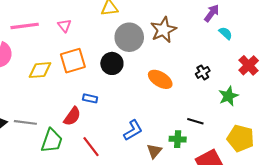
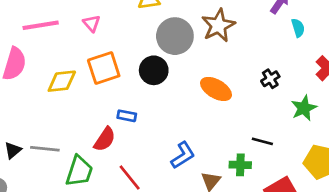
cyan semicircle: (226, 33) -> (298, 28), turned 32

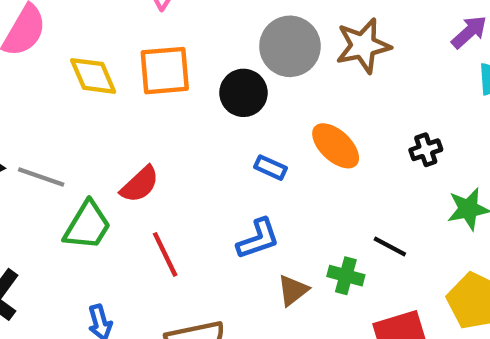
yellow diamond: (62, 81) -> (93, 76), turned 60
blue rectangle: (127, 116) -> (270, 168), moved

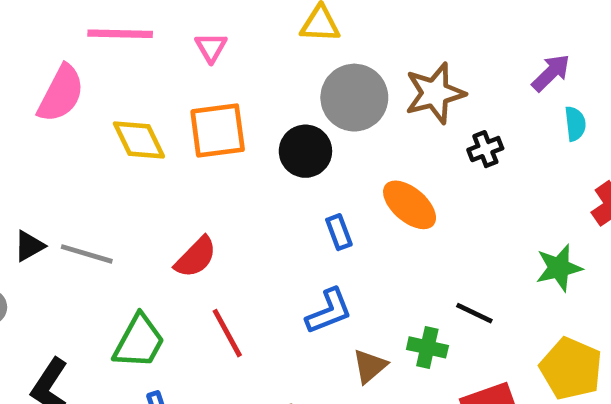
black cross: (426, 150) -> (485, 149), moved
blue rectangle: (270, 168) -> (339, 232), turned 48
green trapezoid: (87, 226) -> (139, 342), moved

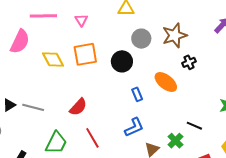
gray circle: (354, 98) -> (141, 39), size x0.7
black cross: (485, 149) -> (189, 62), moved
green cross: (427, 347) -> (175, 141), turned 35

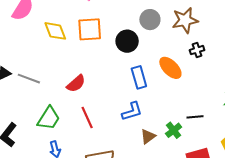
blue rectangle: (137, 94) -> (139, 77), size x1.5
black line: (194, 126) -> (195, 117), turned -35

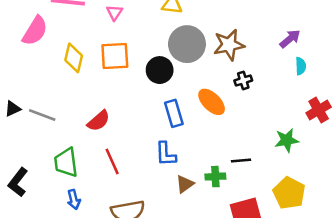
gray circle: (150, 20) -> (187, 44), size x1.5
yellow diamond: (55, 31) -> (74, 58), turned 35
blue L-shape: (132, 111) -> (166, 154), turned 105
green trapezoid: (49, 118) -> (66, 162), turned 140
green cross: (174, 130) -> (215, 177), turned 35

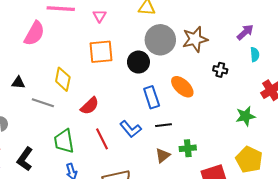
yellow diamond: (74, 58) -> (63, 79), moved
black cross: (243, 81) -> (220, 70), moved, turned 32
black triangle: (13, 109) -> (18, 83), moved, turned 32
blue L-shape: (166, 154) -> (131, 129), moved, turned -35
black line: (241, 160) -> (164, 125), moved

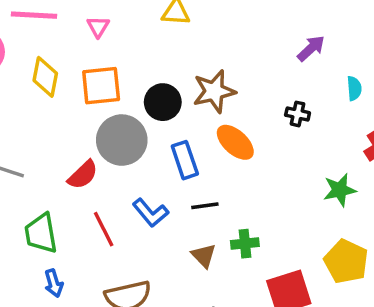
purple arrow: (245, 32) -> (311, 48), moved
brown star: (195, 39) -> (214, 91), moved
gray circle: (160, 40) -> (122, 140), moved
yellow diamond: (63, 79) -> (45, 77), moved
brown triangle: (163, 155) -> (204, 256), turned -35

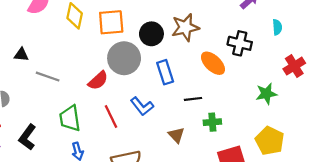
black cross: (298, 114) -> (240, 43), size x1.5
orange ellipse: (235, 142) -> (213, 63), moved
black line: (205, 206) -> (193, 99), moved
green cross: (245, 244) -> (212, 122), moved

